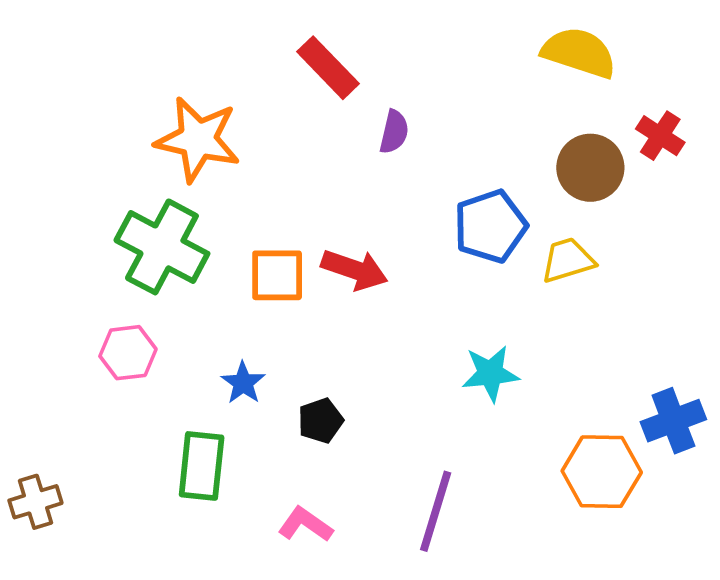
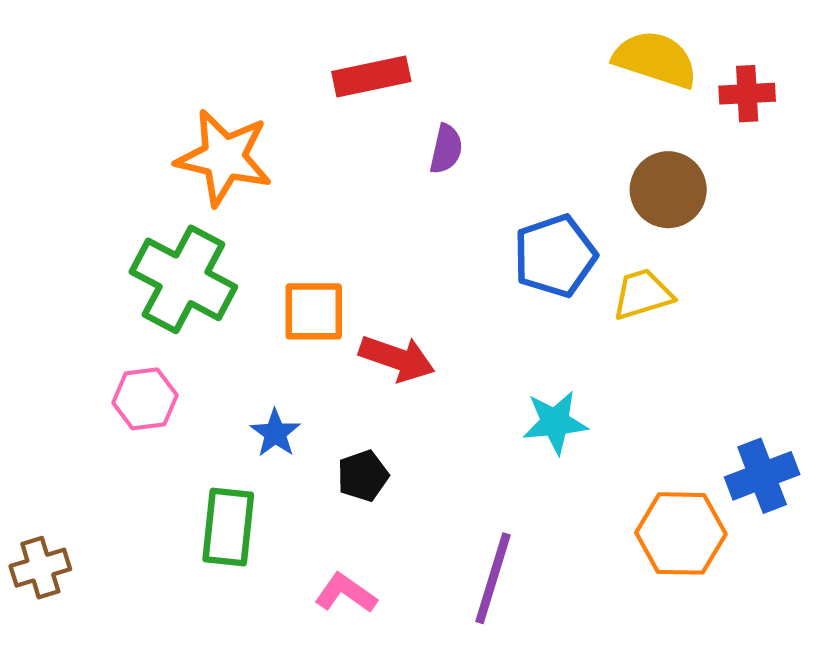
red rectangle: (328, 68) -> (371, 76), turned -58
red cross: (660, 136) -> (747, 94), moved, turned -36
red arrow: (354, 270) -> (397, 358), moved

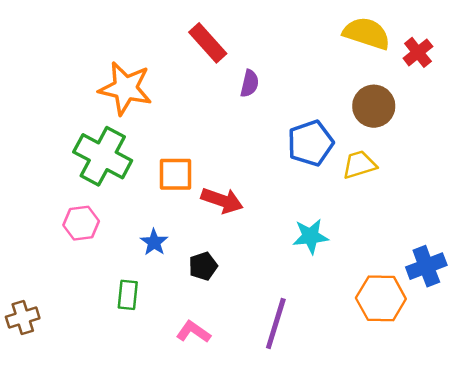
red rectangle: (371, 76) -> (208, 43), turned 60
red cross: (747, 94) -> (418, 52), turned -36
green rectangle: (228, 527) -> (128, 295), size x0.7

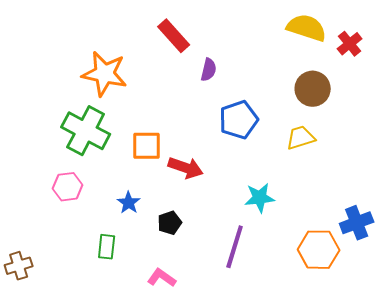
blue pentagon: (310, 143) -> (239, 120), moved
purple line: (276, 323) -> (235, 247), moved

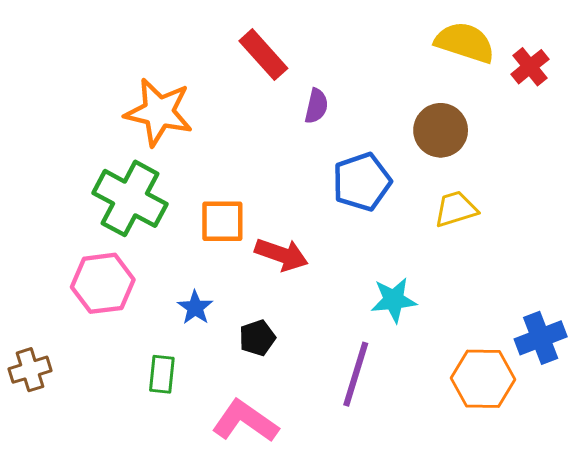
brown circle: (313, 89) -> (441, 130), moved
pink hexagon: (68, 187) -> (103, 283), size x1.4
brown cross: (19, 266) -> (30, 370), moved
pink L-shape: (162, 278) -> (245, 421), size x1.5

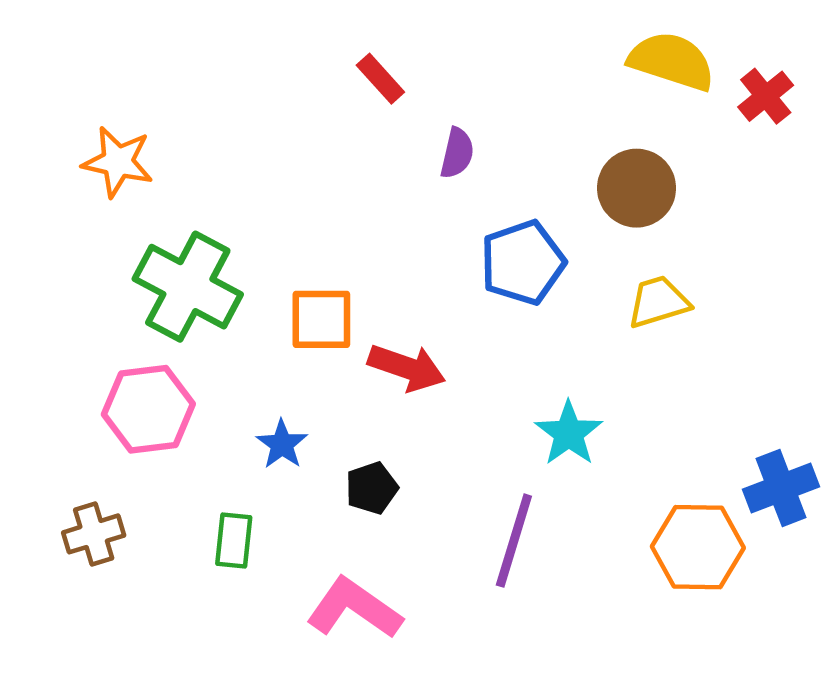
red rectangle: (263, 55) -> (380, 79), size x0.7
orange star: (159, 112) -> (118, 162), moved, size x0.7
cyan star: (394, 300) -> (569, 433), turned -30
brown cross: (30, 370) -> (94, 534), moved

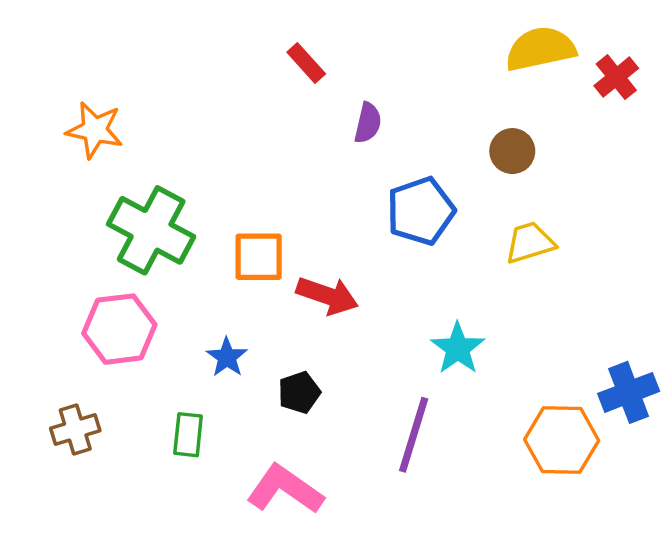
yellow semicircle: (672, 61) -> (540, 49), turned -30
brown circle: (637, 188) -> (512, 151), size x0.7

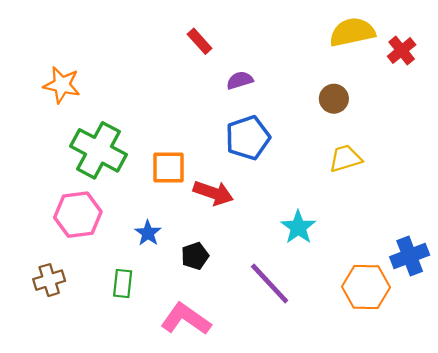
purple semicircle: (368, 123) -> (240, 80), turned -120
blue pentagon: (421, 211) -> (248, 138), moved
purple line: (414, 435) -> (270, 284), turned -60

